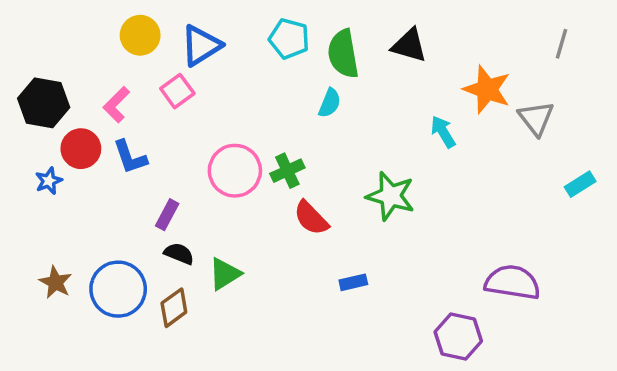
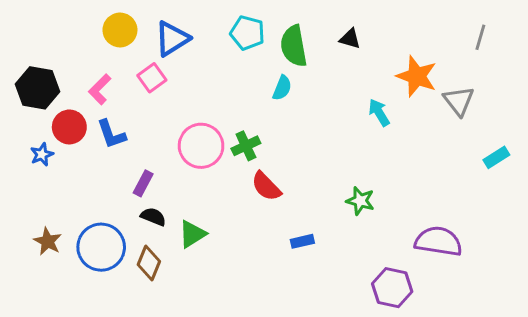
black triangle: (409, 45) -> (350, 39), size x0.7
green star: (391, 196) -> (360, 201), moved, size x0.7
brown diamond: (174, 308) -> (149, 263), turned -32

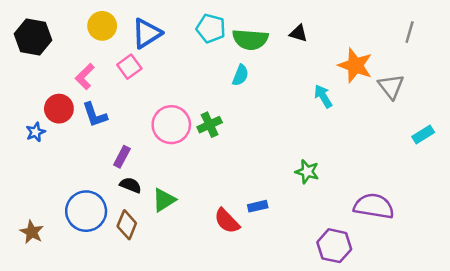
green semicircle: (294, 46) -> (250, 39), turned -76
black hexagon: (37, 88) -> (33, 37), moved
red semicircle: (266, 186) -> (227, 221), moved
brown star: (48, 241) -> (32, 232), moved

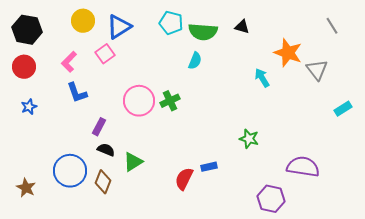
gray line: (410, 32) -> (332, 26), turned -48
red circle: (59, 109) -> (24, 67), moved
red semicircle: (227, 221) -> (184, 179), turned 70

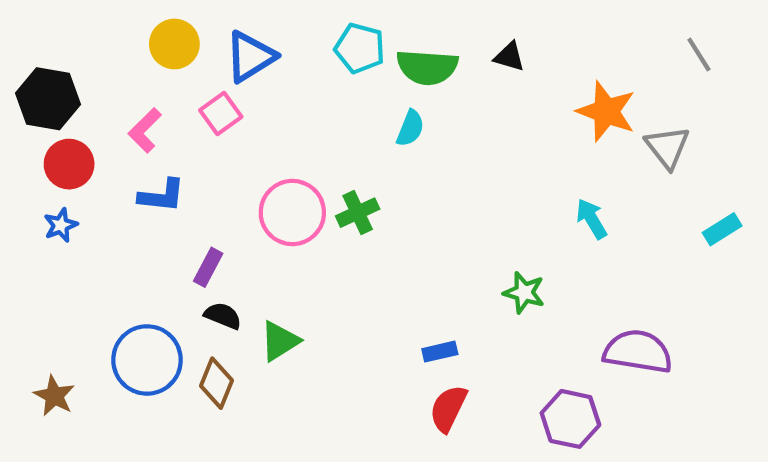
black hexagon: (27, 30) -> (48, 99), moved
red circle: (24, 67) -> (69, 164), moved
cyan arrow: (262, 78) -> (592, 219), moved
blue L-shape: (77, 93) -> (162, 196), turned -65
red semicircle: (184, 179) -> (448, 408), moved

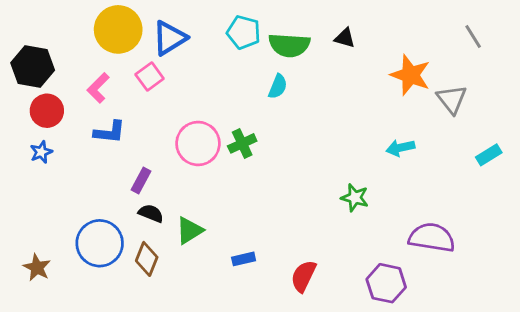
yellow circle: (174, 44) -> (118, 29), size x1.4
cyan arrow: (592, 219) -> (400, 148), turned -72
blue rectangle: (440, 352) -> (244, 259), moved

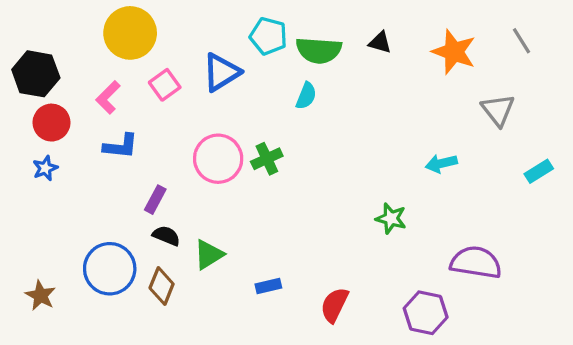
blue triangle: (169, 38) -> (221, 72), moved
orange star: (410, 75) -> (454, 52), moved

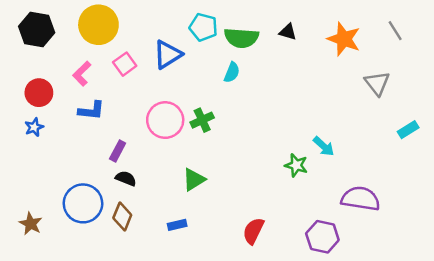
black hexagon: (36, 74) -> (37, 30), moved
cyan arrow: (441, 163) -> (324, 146), moved, turned -125
green triangle: (209, 255) -> (194, 180), moved
blue rectangle: (268, 286) -> (177, 225), moved

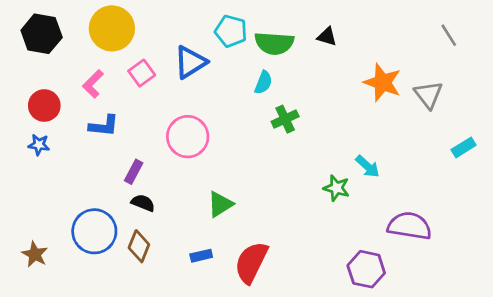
orange star: (344, 39) -> (382, 83), moved
green cross: (202, 120) -> (285, 119), moved
blue star: (34, 127) -> (39, 145), turned 30
red semicircle: (253, 231) -> (251, 262), moved, size x1.4

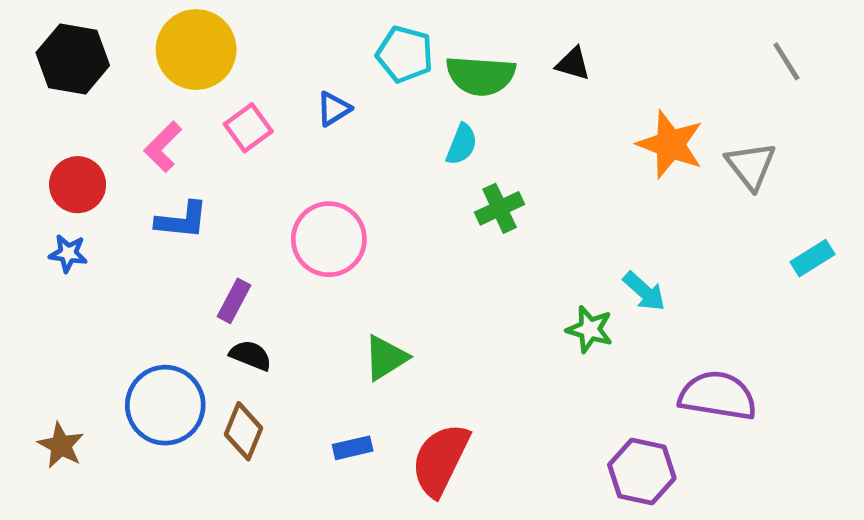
blue triangle: (190, 62) -> (334, 109), size x0.6

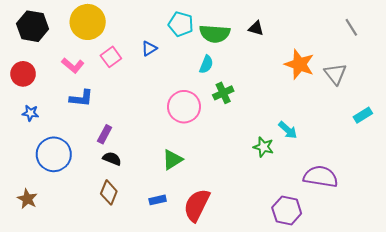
pink L-shape: (163, 147) -> (73, 65), turned -95
red circle: (78, 185) -> (23, 74), moved
pink circle: (329, 239) -> (184, 107), moved
blue circle: (165, 405) -> (54, 154), moved

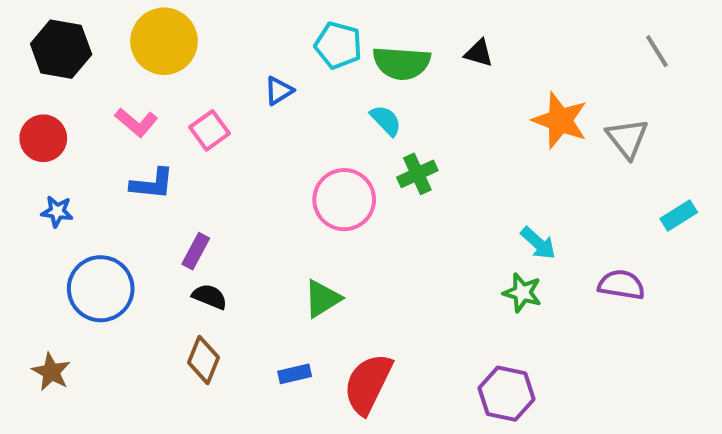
pink square: (111, 57) -> (210, 130), moved
cyan semicircle: (206, 64) -> (386, 120), turned -66
green star: (263, 147) -> (522, 293), moved
purple semicircle: (321, 177) -> (621, 285), moved, size x0.7
purple hexagon: (287, 210) -> (507, 394), moved

